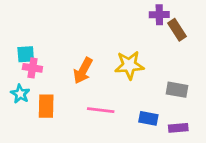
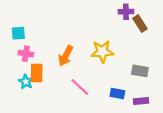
cyan square: (26, 54) -> (18, 33), moved
cyan star: (20, 94) -> (26, 82), moved
orange rectangle: (46, 106) -> (37, 73), moved
pink line: (101, 110) -> (80, 87), turned 36

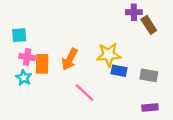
orange rectangle: (37, 73) -> (42, 64), moved
cyan star: (26, 82) -> (24, 78), moved
blue rectangle: (117, 93) -> (119, 71), moved

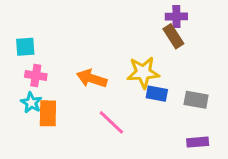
brown rectangle: (149, 25) -> (173, 36), moved
orange arrow: (70, 59) -> (92, 79), turned 80
orange rectangle: (42, 64) -> (48, 113), moved

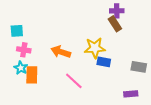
gray rectangle: (196, 100) -> (139, 67), moved

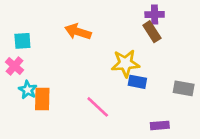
pink cross: (24, 50) -> (15, 66), moved, turned 32
orange arrow: (61, 52) -> (78, 32), moved
purple rectangle: (131, 94) -> (160, 125), moved

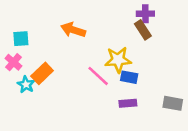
gray rectangle: (184, 88) -> (173, 103), moved
orange rectangle: (42, 99) -> (42, 73), moved, turned 45
pink line: (98, 107) -> (98, 76), moved
purple rectangle: (160, 125) -> (128, 103), moved

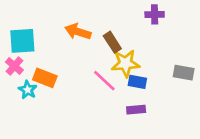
brown rectangle: (143, 30) -> (112, 42), moved
cyan square: (21, 39) -> (22, 41), size x1.5
orange rectangle: (42, 73) -> (45, 78), turned 65
gray rectangle: (173, 103) -> (184, 73), moved

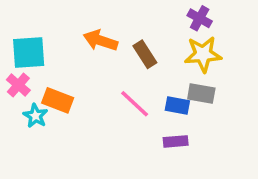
purple cross: (155, 14) -> (200, 18), turned 30
yellow star: (125, 63) -> (203, 54), moved
gray rectangle: (184, 73) -> (201, 94), moved

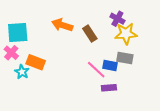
purple cross: (200, 18) -> (117, 19), moved
pink line: (135, 104) -> (96, 70), moved

